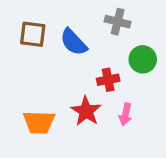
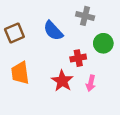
brown square: (33, 34) -> (14, 33), moved, turned -30
orange trapezoid: (39, 122) -> (20, 73), moved, turned 80

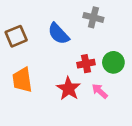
green circle: (103, 43) -> (113, 62), moved
pink arrow: (91, 83) -> (100, 91), turned 119

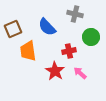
green circle: (113, 62) -> (91, 37), moved
orange trapezoid: (22, 80) -> (28, 51), moved

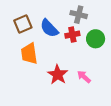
brown square: (13, 29) -> (23, 24), moved
red cross: (69, 51) -> (72, 35), moved

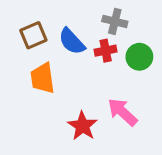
red star: (58, 75) -> (83, 126), moved
pink arrow: (84, 77) -> (122, 112), size x1.5

